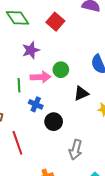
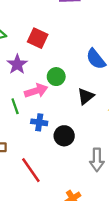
red square: (55, 22) -> (38, 38), moved

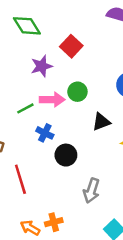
green line: (15, 106) -> (25, 108), turned 63

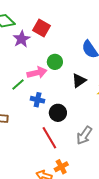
purple star: (42, 66) -> (22, 39), moved
red line: (20, 179) -> (49, 138), moved
gray arrow: (91, 191) -> (84, 135), turned 30

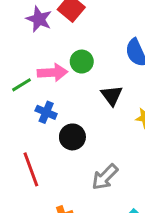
purple star: (22, 39) -> (39, 19), turned -30
black triangle: (79, 81) -> (112, 95), turned -42
red line: (49, 138) -> (31, 169), moved

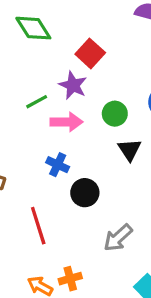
purple star: (39, 19) -> (73, 85), moved
green circle: (82, 62) -> (115, 114), moved
green line: (22, 85) -> (37, 102), moved

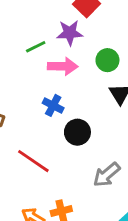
purple star: (73, 85) -> (70, 33), turned -30
red line: (38, 226) -> (33, 161), turned -40

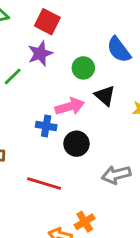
pink arrow: (63, 66) -> (70, 107), moved
gray arrow: (107, 175) -> (116, 175), turned 44

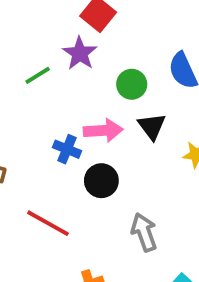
purple star: (40, 54) -> (80, 53), turned -30
gray arrow: (116, 175) -> (144, 232), turned 72

